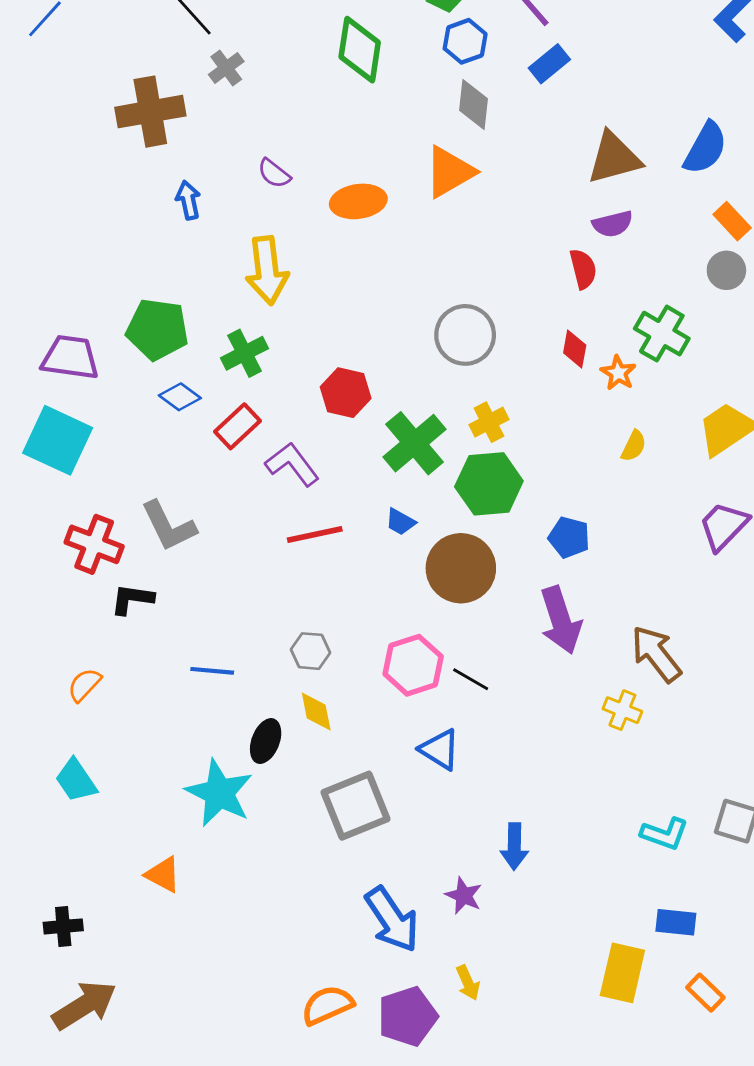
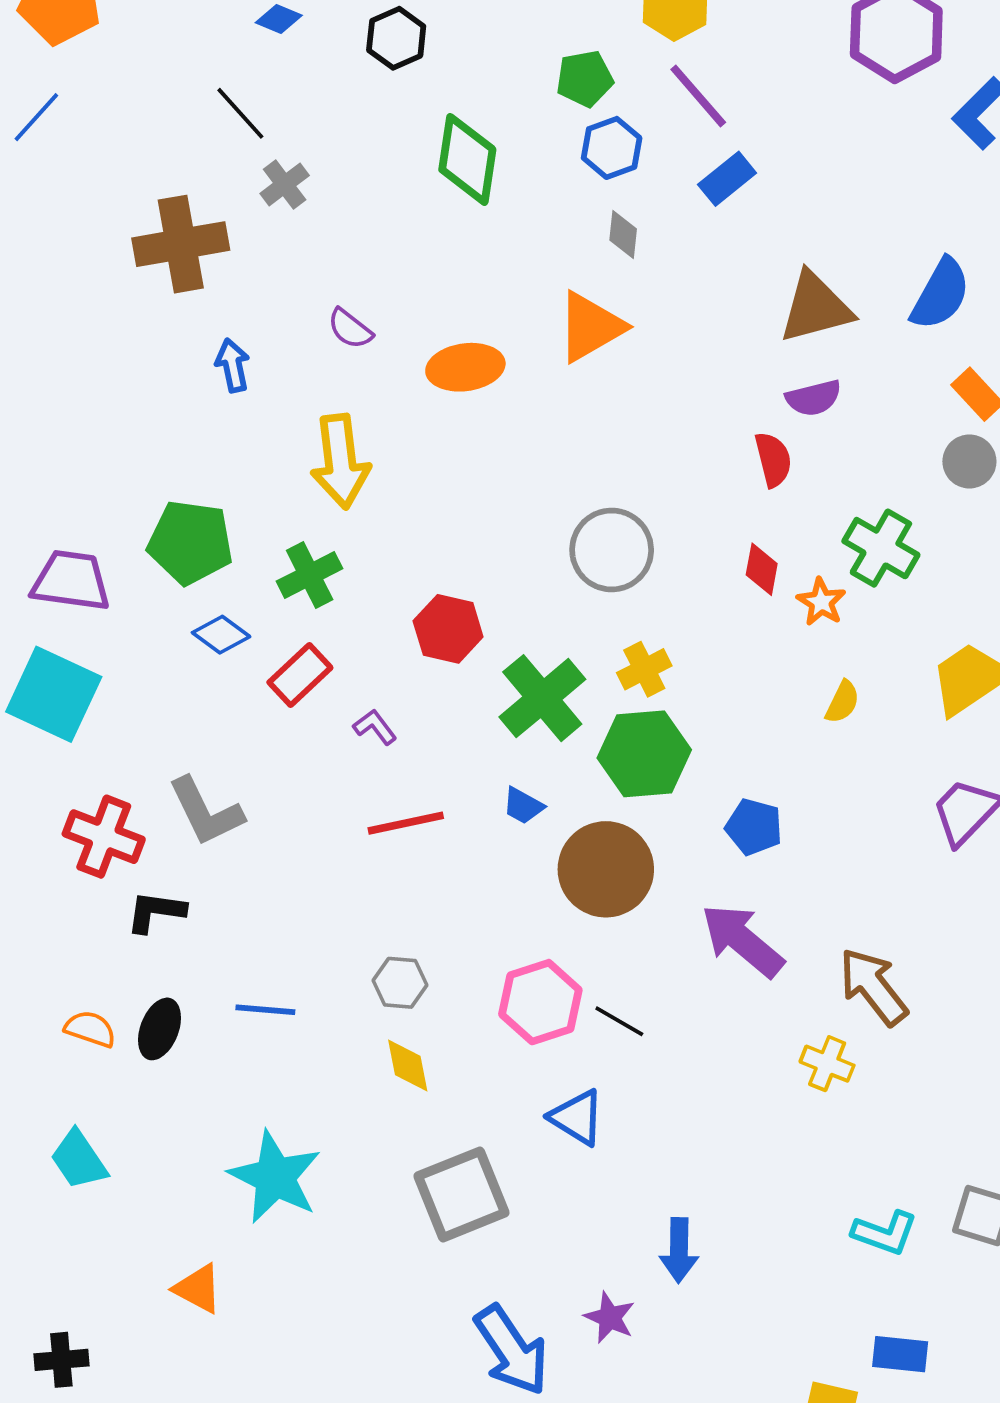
gray diamond: (474, 105) -> (623, 234), size x0.7
purple L-shape: (292, 464) -> (375, 727), size x0.6
purple arrow: (561, 620) -> (742, 940), turned 148
orange semicircle: (84, 685) -> (90, 1029), turned 66
black ellipse: (266, 741) -> (160, 1029), moved

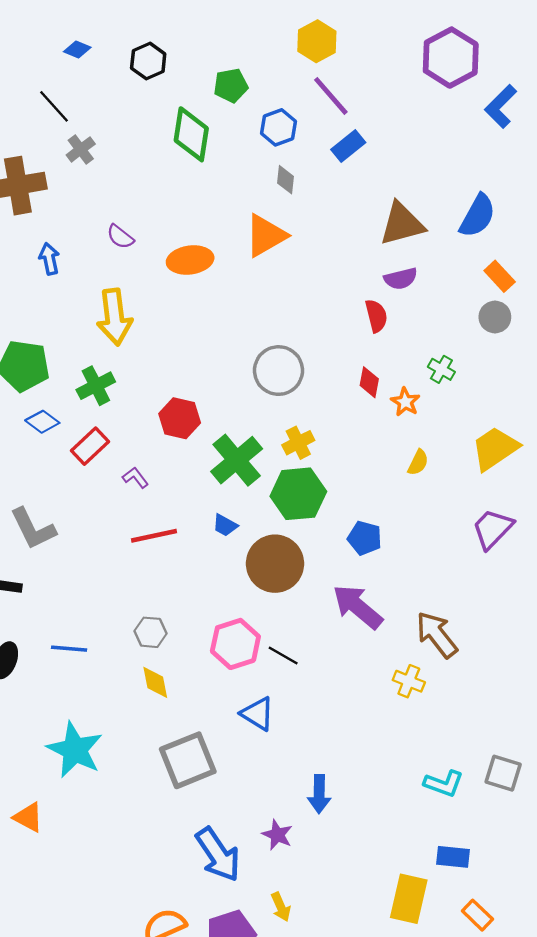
green pentagon: (585, 79) -> (231, 85), moved
green cross: (881, 548) -> (441, 369), size x0.6

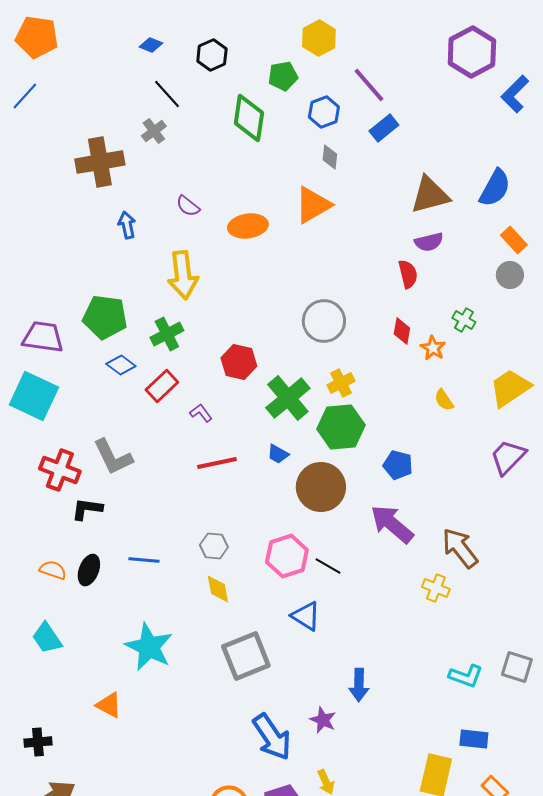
yellow hexagon: (317, 41) -> (319, 38), moved
black line: (54, 106) -> (167, 94), moved
yellow semicircle: (418, 462) -> (444, 400), turned 120

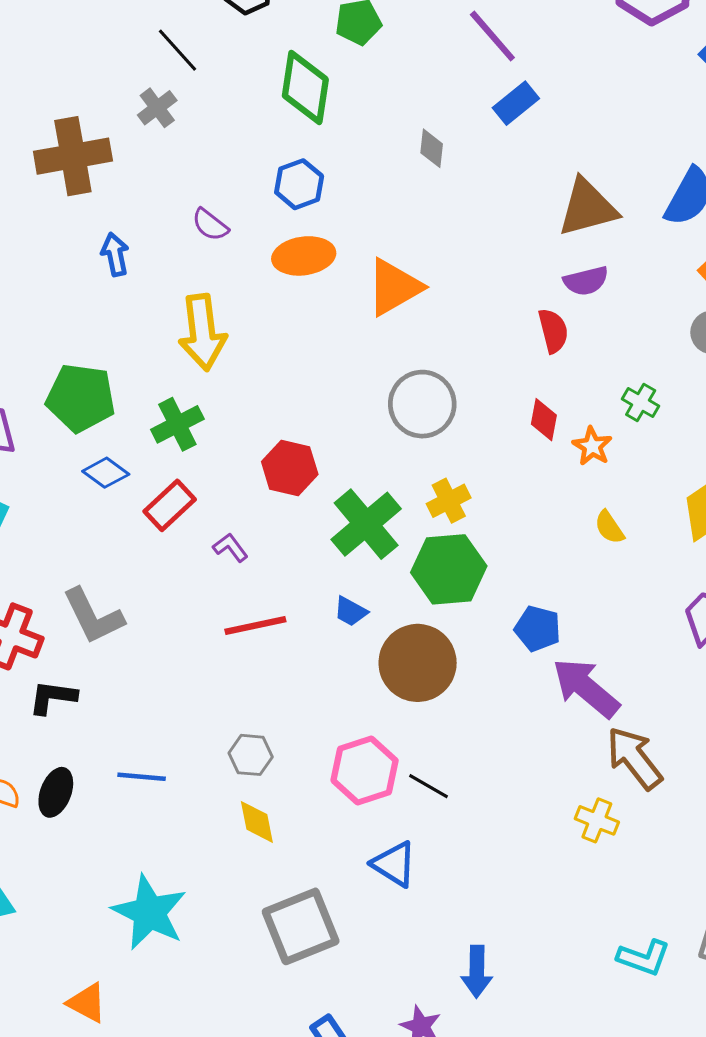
blue hexagon: (324, 112) -> (299, 184), moved
orange triangle: (313, 205) -> (394, 287), moved
purple arrow: (392, 524) -> (586, 688), moved

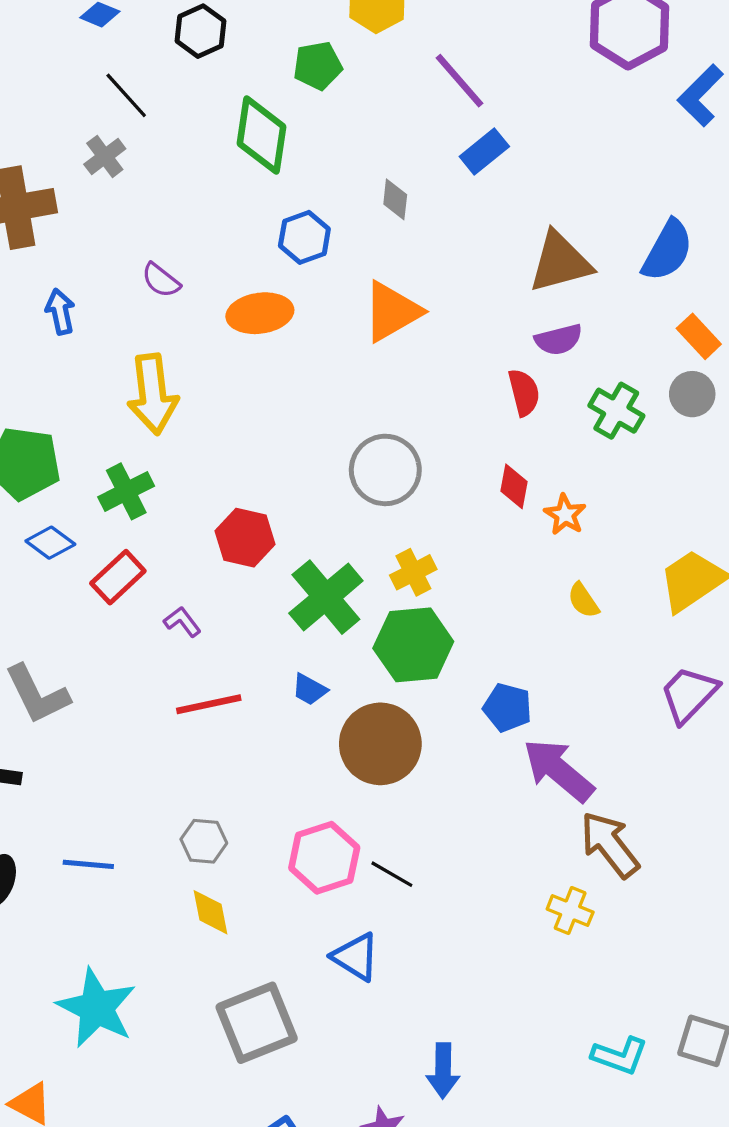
blue hexagon: (299, 184) -> (304, 237), moved
orange triangle: (394, 287) -> (392, 312), moved
green cross: (641, 403) -> (616, 411), moved, size x1.4

